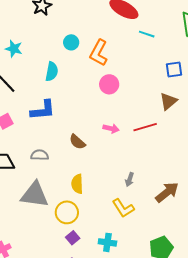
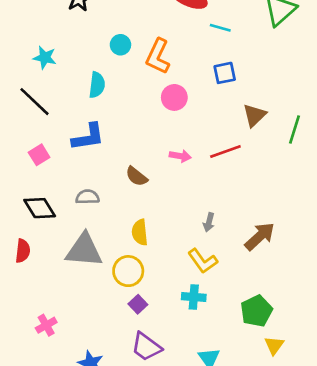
blue square: (174, 69) -> (225, 73), moved
cyan cross: (107, 242) -> (194, 297), moved

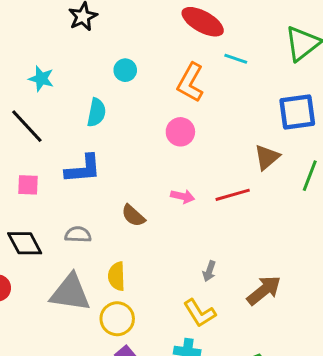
orange L-shape: (158, 56) -> (190, 83), moved
blue square: (225, 73) -> (297, 112), moved, size x1.5
pink square: (39, 155) -> (28, 185), turned 30
yellow semicircle: (140, 232) -> (117, 276), moved

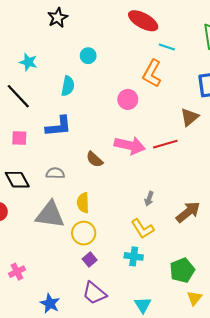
orange L-shape: (190, 83) -> (152, 73), moved
pink arrow: (183, 196) -> (130, 145), size x1.8

